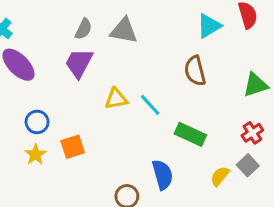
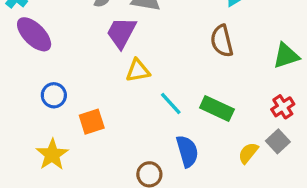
purple trapezoid: (79, 63) -> (121, 33), moved
cyan line: (150, 105) -> (171, 104), moved
yellow star: (35, 154) -> (52, 155), moved, size x1.4

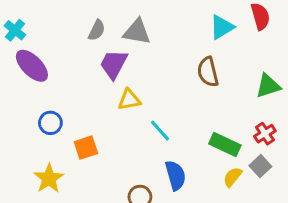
green rectangle: (217, 108) -> (225, 144), moved

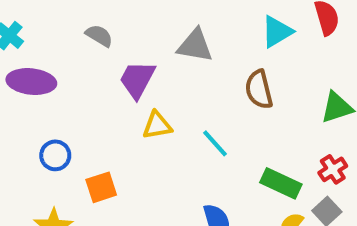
gray semicircle: (97, 30) -> (99, 36), moved, turned -85
gray triangle: (137, 32) -> (195, 46), moved
purple ellipse: (32, 66) -> (31, 82), turned -39
cyan line: (160, 131) -> (215, 143), moved

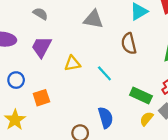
purple trapezoid: (137, 80) -> (41, 47), moved

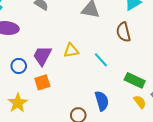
purple trapezoid: (41, 47) -> (42, 56), moved
yellow semicircle: (146, 119) -> (140, 102), turned 104

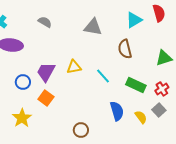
green rectangle: (135, 80) -> (136, 85), moved
orange square: (42, 82) -> (46, 98), turned -35
blue semicircle: (102, 101) -> (117, 111), moved

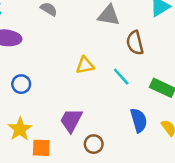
brown semicircle: (125, 49) -> (135, 43), moved
purple trapezoid: (46, 72) -> (71, 120), moved
orange square: (46, 98) -> (41, 148), moved, turned -35

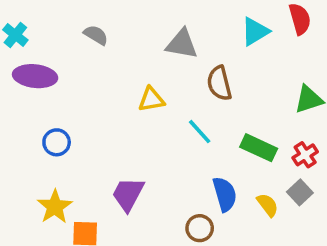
yellow triangle: (85, 65) -> (151, 99), moved
brown circle: (94, 144) -> (200, 228), moved

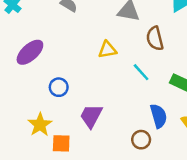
purple ellipse: (35, 76) -> (30, 52), moved, turned -48
blue circle: (57, 142) -> (59, 87), moved

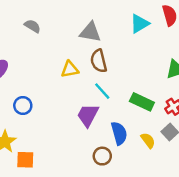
brown semicircle: (155, 39) -> (99, 61), moved
purple trapezoid: (91, 116) -> (88, 115), moved

